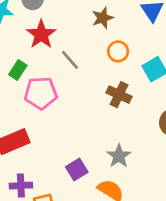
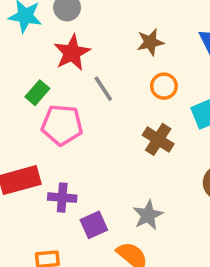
purple cross: (21, 186) -> (62, 198), moved

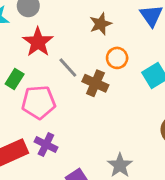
brown cross: (158, 139) -> (95, 83), moved
purple cross: (62, 198) -> (46, 144), moved, turned 30

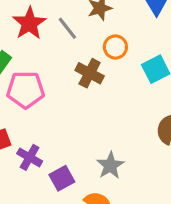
gray line: (68, 68) -> (67, 28), moved
purple cross: (46, 144) -> (30, 157), moved

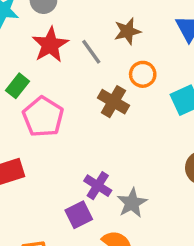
pink pentagon: (26, 90) -> (43, 117), turned 30
purple cross: (30, 157) -> (98, 186), moved

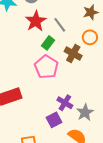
brown star: (127, 31) -> (91, 12), moved
green rectangle: (17, 86) -> (48, 43), moved
pink pentagon: (43, 117) -> (46, 67), moved

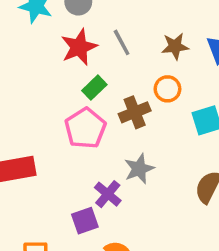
gray line: (60, 25) -> (122, 42), moved
brown cross: (73, 54) -> (135, 112), turned 30
gray star: (85, 112) -> (139, 169), moved

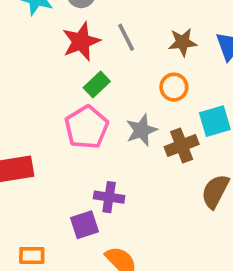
brown cross: (135, 112) -> (182, 145), moved
gray star: (139, 169) -> (141, 130), moved
purple cross: (108, 194) -> (109, 197), turned -32

